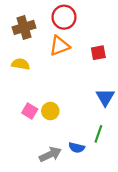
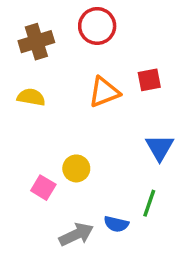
orange triangle: (59, 46) -> (104, 92), moved
pink square: (30, 111) -> (43, 188), moved

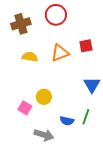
yellow semicircle: (31, 97) -> (30, 57), moved
blue semicircle: (116, 224) -> (67, 121), moved
gray arrow: (76, 234) -> (44, 135), turned 42

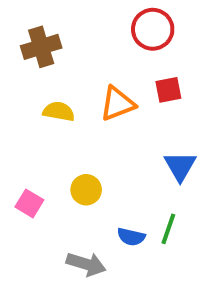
red circle: (56, 15) -> (153, 29), moved
pink square: (25, 108) -> (29, 203), moved

